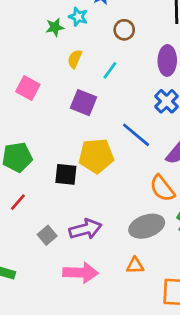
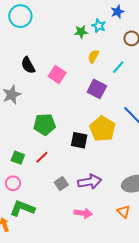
yellow pentagon: (96, 156) -> (102, 129), turned 30
orange triangle: (135, 265) -> (124, 212), turned 40
pink arrow: (81, 273) -> (83, 213), size x0.7

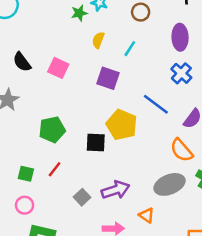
orange triangle: (124, 212) -> (147, 215), moved

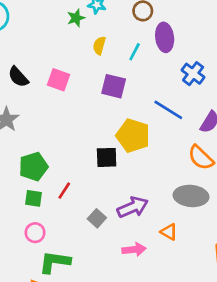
purple ellipse: (180, 37) -> (165, 37), moved
green pentagon: (52, 130) -> (33, 167), moved
gray ellipse: (170, 184) -> (191, 196), turned 32

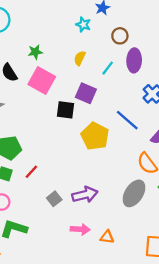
green star: (76, 18) -> (35, 52), moved
pink square: (58, 80) -> (42, 81), size x1.4
black square: (107, 157) -> (66, 110), moved
gray ellipse: (191, 196) -> (134, 193), turned -72
orange triangle: (169, 232) -> (107, 237), moved, turned -32

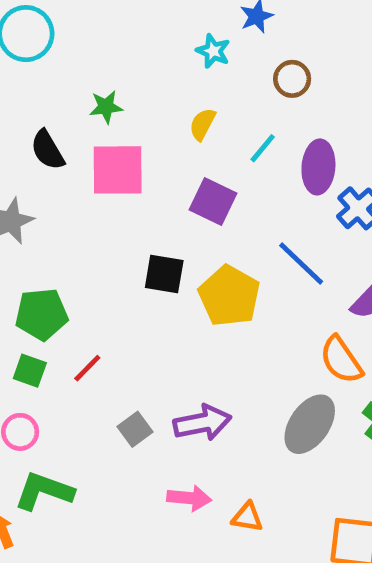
purple ellipse: (134, 60) -> (318, 167), moved
pink square: (42, 81) -> (118, 170), turned -32
black square: (66, 110) -> (164, 274), moved

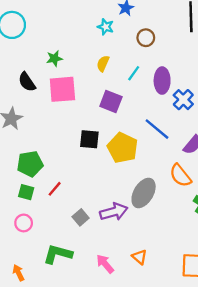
gray ellipse: (310, 424) -> (144, 193), moved
green L-shape: (44, 491) -> (58, 254), moved
pink arrow: (189, 498) -> (105, 264), moved, turned -132
orange triangle: (247, 517) -> (140, 257), turned 35

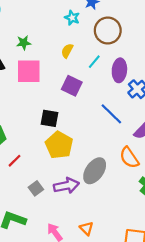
brown circle: (146, 38) -> (108, 30), size x1.6
yellow pentagon: (122, 148) -> (59, 145), moved

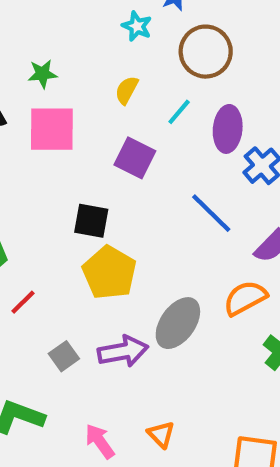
orange semicircle: (129, 158) -> (245, 298), turned 95

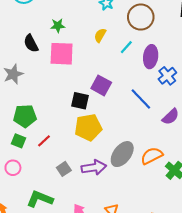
purple square: (135, 158) -> (101, 85), moved
yellow pentagon: (109, 273) -> (88, 127), turned 30
orange semicircle: (245, 298) -> (152, 156), moved

